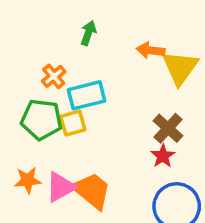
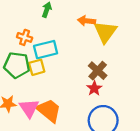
orange cross: (54, 76) -> (25, 37), turned -32
pink triangle: (61, 187) -> (29, 108), turned -35

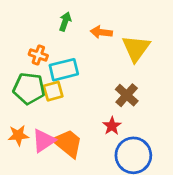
orange arrow: (87, 21) -> (101, 32), moved
red star: (94, 88) -> (112, 126), moved
pink triangle: (29, 108) -> (44, 141), turned 30

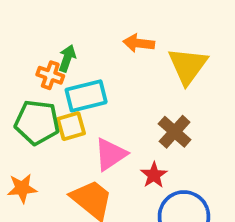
green arrow: (65, 22) -> (67, 58), moved
pink triangle: (44, 141) -> (111, 154), moved

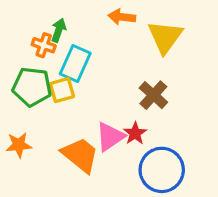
cyan rectangle: (86, 96) -> (75, 64), turned -52
pink triangle: (111, 154) -> (110, 137), moved

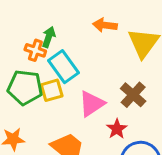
cyan rectangle: (75, 64) -> (63, 67), turned -60
pink triangle: (110, 137) -> (92, 104), moved

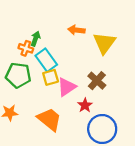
yellow square: (52, 90) -> (51, 77), moved

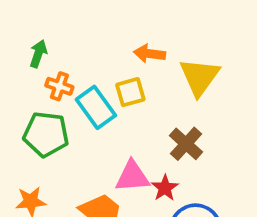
green arrow: (35, 39) -> (38, 54), moved
yellow square: (51, 77) -> (130, 92), moved
pink triangle: (67, 87) -> (132, 176), moved, turned 30

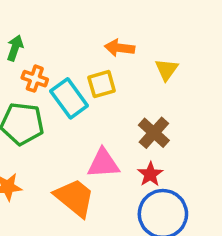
yellow triangle: (199, 77) -> (167, 70), size x0.6
red star: (165, 188) -> (150, 174), moved

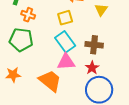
cyan rectangle: (69, 98) -> (65, 42), moved
brown cross: (154, 133) -> (94, 45), turned -36

